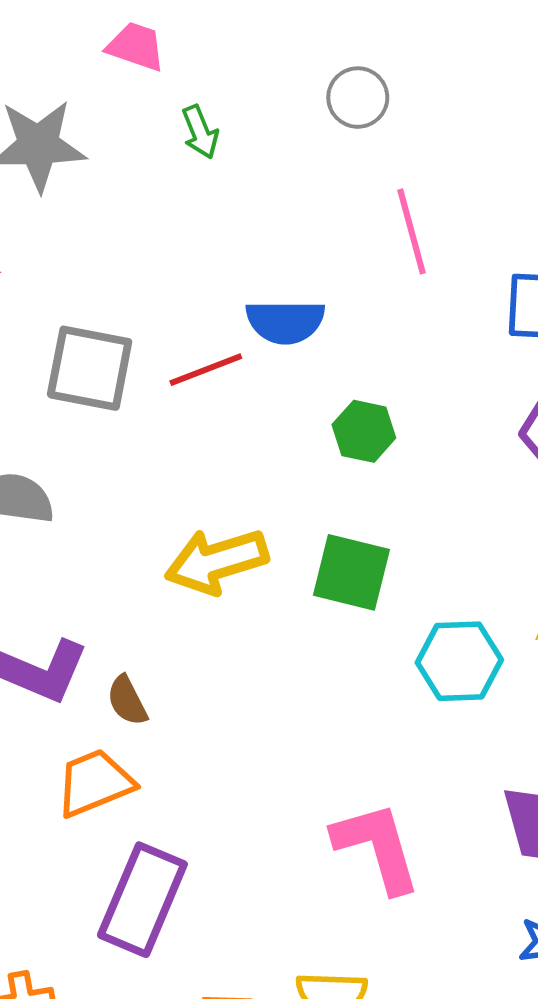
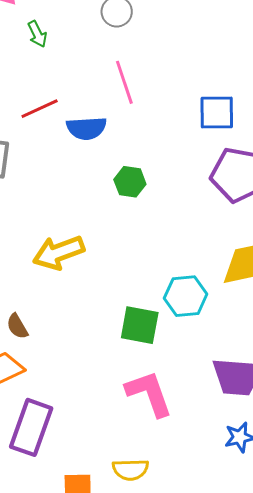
pink line: (411, 231) -> (124, 82), moved
red line: (206, 370) -> (40, 109), moved
green square: (351, 572) -> (140, 325), moved

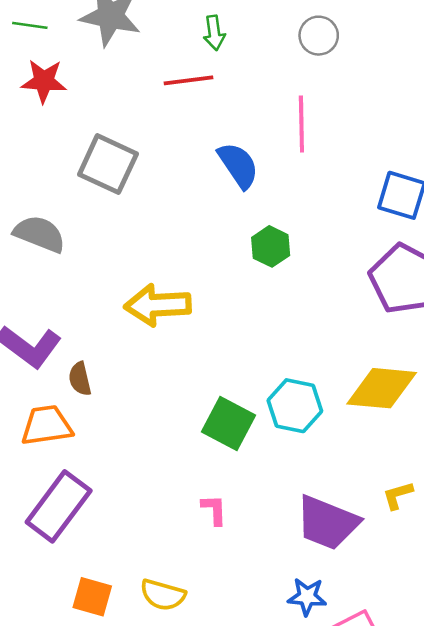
red line: (40, 109) -> (188, 80), moved
blue semicircle: (86, 128) -> (238, 165), turned -138
pink L-shape: (149, 394) -> (214, 510), size x0.5

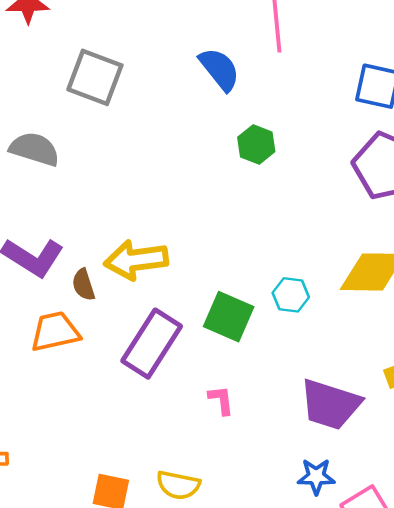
yellow arrow: (158, 305) -> (136, 260), moved
cyan hexagon: (295, 406) -> (291, 295), size x0.7
purple rectangle: (59, 506) -> (152, 344), moved

